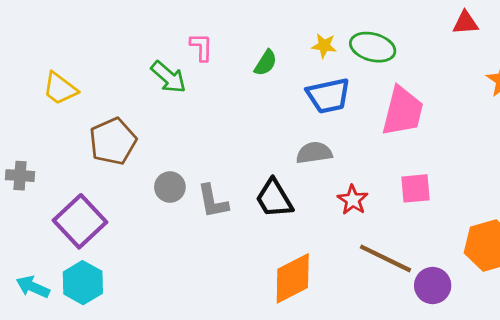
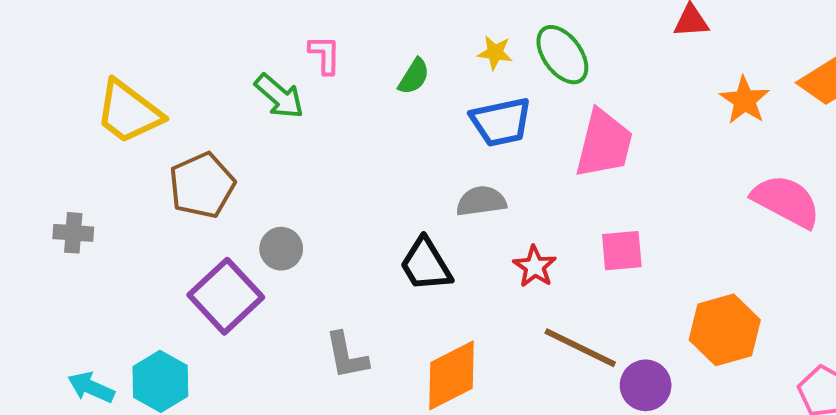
green ellipse: (373, 47) -> (562, 55), turned 39
yellow trapezoid: (60, 89) -> (129, 112), size x1.4
gray L-shape: (213, 201) -> (347, 356), moved
purple square: (80, 221) -> (226, 296), moved

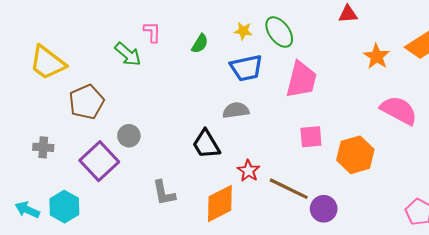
gray cross: (73, 233) -> (43, 147), moved
red star: (535, 267) -> (248, 171), moved
orange hexagon: (725, 330) -> (355, 155), moved

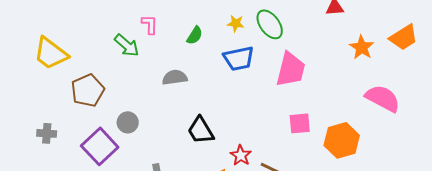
gray semicircle: (236, 110) -> (175, 77), moved

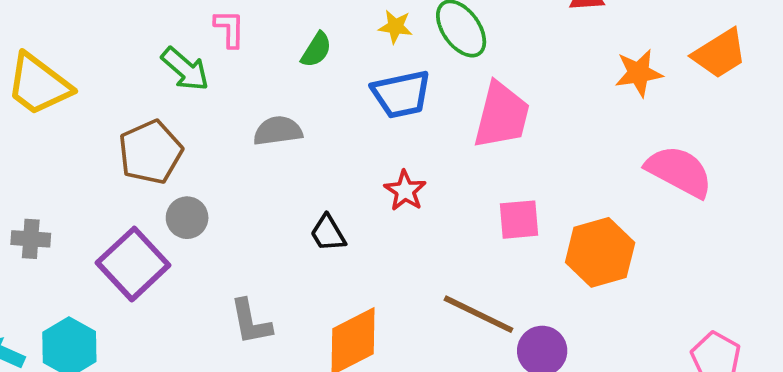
orange star: (362, 47) -> (639, 73), turned 30
brown pentagon: (88, 90) -> (150, 152), moved
black trapezoid: (201, 130) -> (328, 233), size x0.7
red star: (241, 155) -> (405, 191), moved

